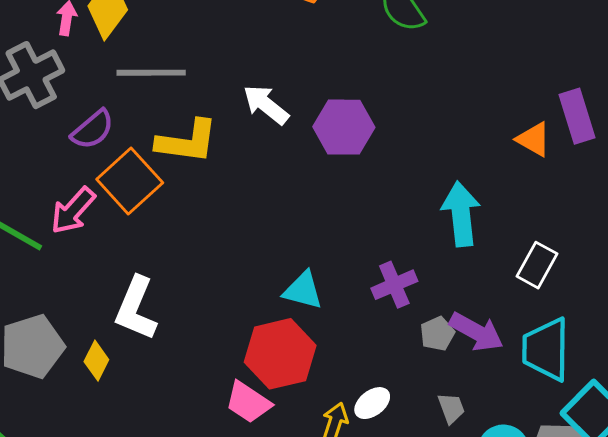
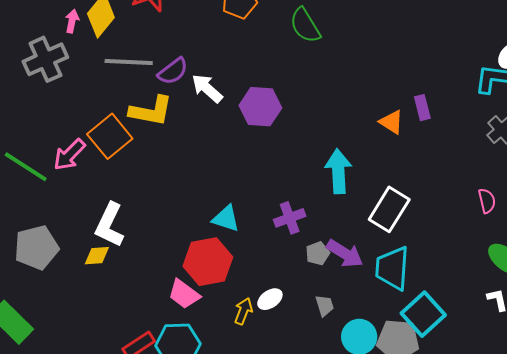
purple rectangle: (577, 116) -> (422, 108), size x0.7
purple semicircle: (93, 130) -> (173, 71), moved
white rectangle: (537, 265) -> (389, 209), size x1.4
yellow diamond: (96, 361) -> (97, 256), moved, turned 56

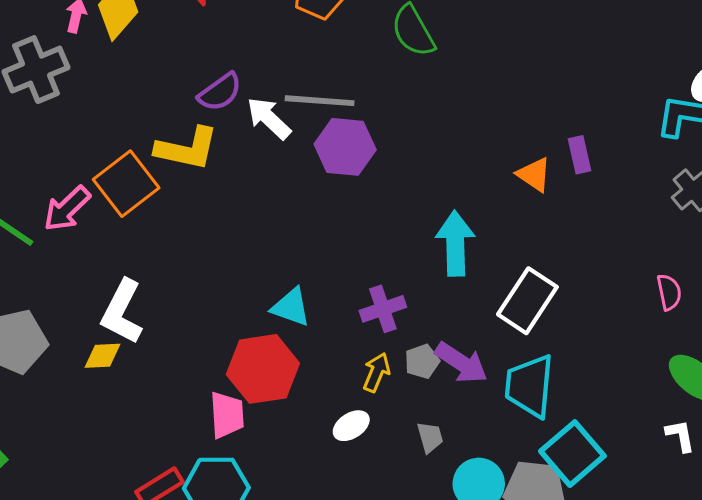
gray line: (129, 62) -> (320, 101), moved
pink trapezoid: (184, 294) -> (227, 415), turned -132
yellow arrow: (243, 311) -> (377, 372), moved

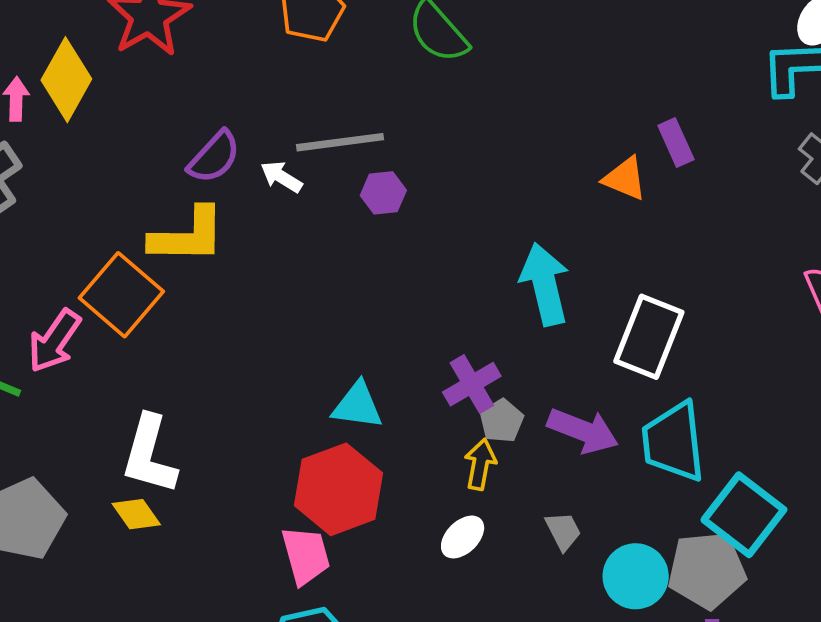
white arrow: (269, 118) -> (281, 177), size x0.7
purple hexagon: (345, 147) -> (383, 193), size x0.6
yellow diamond: (102, 356) -> (136, 514), turned 69
gray pentagon: (422, 361) -> (502, 421), moved

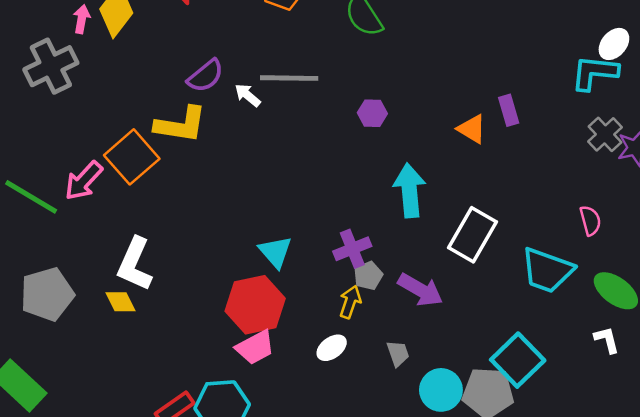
purple hexagon: (383, 193) -> (372, 113), moved
cyan triangle: (357, 406) -> (275, 252), turned 33
cyan trapezoid: (674, 442) -> (547, 270), moved, turned -72
pink trapezoid: (306, 555) -> (255, 347), moved, turned 69

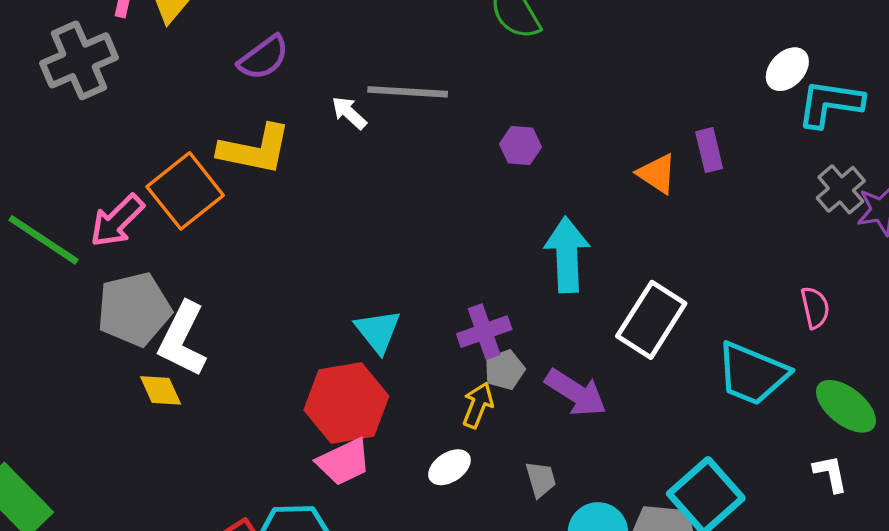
white ellipse: (614, 44) -> (787, 69), moved
purple semicircle: (206, 76) -> (263, 58), moved
gray pentagon: (47, 294) -> (134, 309), moved

